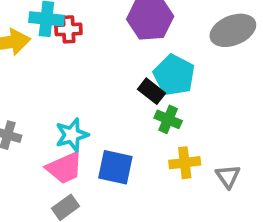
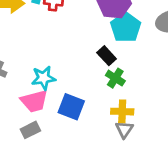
cyan pentagon: (174, 75) -> (126, 27), moved
gray triangle: (228, 176) -> (124, 130), moved

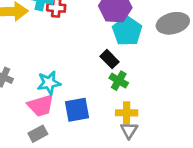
blue square: (71, 107) -> (77, 110), turned -30

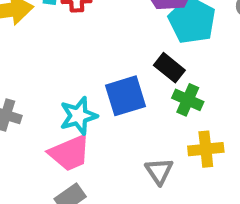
blue square: (77, 110) -> (125, 96), moved
gray triangle: (129, 130) -> (159, 171), moved

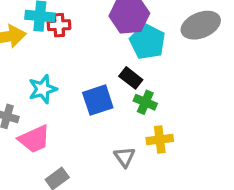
cyan star: (78, 116) -> (43, 89), moved
pink trapezoid: (70, 153) -> (34, 139), moved

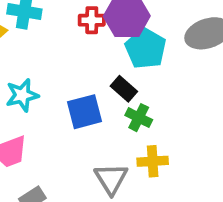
red cross: (59, 25) -> (92, 20), moved
gray triangle: (125, 157) -> (111, 179), size x1.4

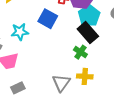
black rectangle: (124, 89) -> (88, 33), moved, size x1.5
blue square: (84, 112) -> (48, 19), moved, turned 36

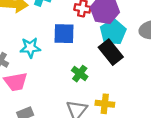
blue square: (48, 19) -> (64, 34), turned -30
green cross: (80, 52) -> (80, 74), moved

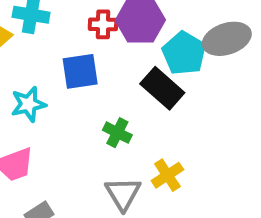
cyan pentagon: (113, 32) -> (184, 53), moved
yellow cross: (105, 104) -> (167, 175), turned -30

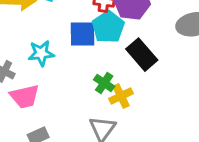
cyan pentagon: (184, 53) -> (108, 27), moved
yellow cross: (167, 175) -> (121, 96), moved

